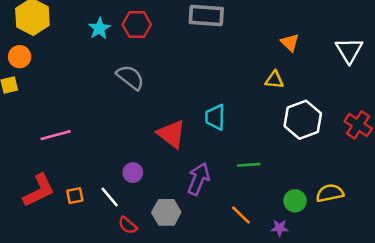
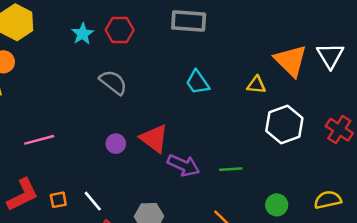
orange triangle: (290, 43) -> (291, 61), moved, size x1.8
cyan trapezoid: (215, 117) -> (198, 82), moved, turned -36
purple circle: (133, 173) -> (116, 144), moved
purple arrow: (198, 179) -> (183, 165), moved, turned 92
yellow semicircle: (330, 193) -> (328, 200), moved

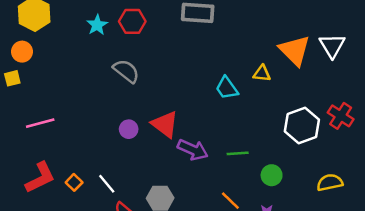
cyan trapezoid: (198, 82) -> (227, 88), moved
white hexagon: (284, 124) -> (302, 126), moved
pink line: (39, 140) -> (40, 123), moved
orange square: (58, 200) -> (74, 182), turned -35
green circle: (277, 205) -> (272, 175), moved

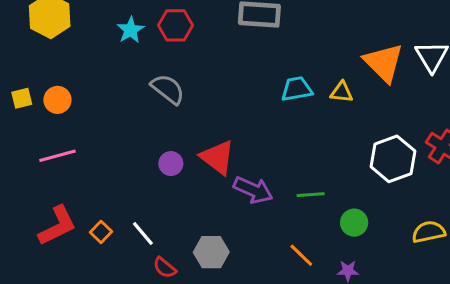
orange circle: (22, 52) -> (57, 100), moved
cyan trapezoid: (227, 88) -> (297, 89), moved, turned 115

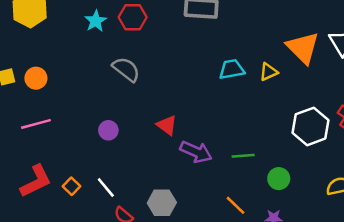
yellow triangle: (342, 92) -> (269, 72), turned -30
red triangle: (217, 157) -> (167, 125), size x0.7
purple circle: (171, 164) -> (108, 130), moved

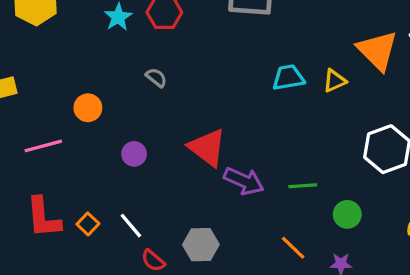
gray semicircle: (126, 69) -> (156, 78), size x0.6
orange circle: (36, 78) -> (88, 108), moved
red triangle: (167, 125) -> (207, 148), size x1.5
red L-shape: (36, 181) -> (43, 218), turned 111

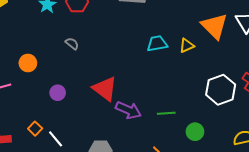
orange square: (88, 224) -> (35, 129), moved

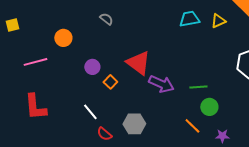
orange square: (35, 129) -> (110, 82), moved
green circle: (195, 132) -> (209, 107), moved

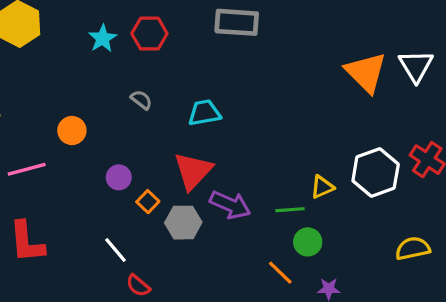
cyan trapezoid: (189, 19) -> (204, 113), moved
yellow triangle: (218, 21) -> (322, 187), moved
red triangle: (138, 63) -> (193, 171), turned 36
gray hexagon: (134, 124) -> (183, 223), moved

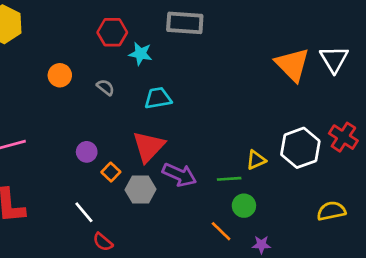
cyan star: (103, 38) -> (140, 54), moved, turned -30
orange circle: (72, 131) -> (60, 75), moved

